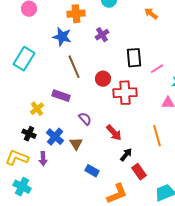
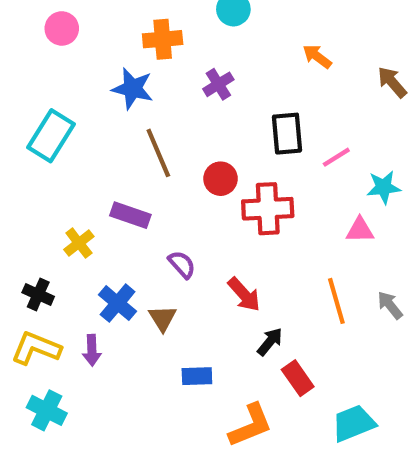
orange arrow: (151, 14) -> (317, 56), moved
black cross: (29, 134) -> (38, 295), moved
blue rectangle: (92, 171) -> (197, 376), turned -32

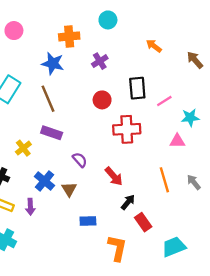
brown line: (158, 153) -> (48, 99), moved
red circle: (221, 179) -> (102, 100), moved
orange L-shape: (251, 425) -> (117, 248), turned -56

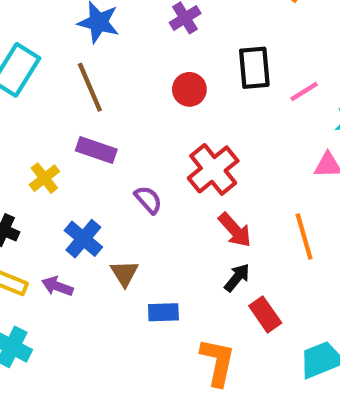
red cross: (127, 129) -> (213, 169), moved, turned -36
red arrow: (114, 176) -> (235, 230), moved
brown triangle: (69, 189) -> (124, 273), moved
purple arrow: (30, 207) -> (57, 286), turned 112

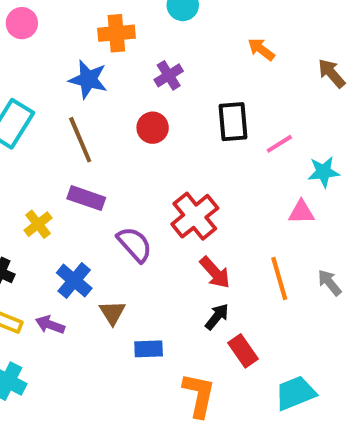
red circle: (189, 89) -> (153, 128), moved
purple semicircle: (148, 200) -> (134, 244), size x1.4

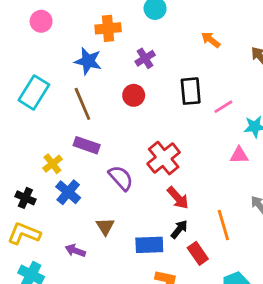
orange line: (279, 278) -> (223, 225), moved
blue cross: (74, 280) -> (68, 192), moved
purple arrow: (50, 325) -> (75, 251), moved
blue rectangle: (149, 349) -> (149, 245), moved, size x1.4

